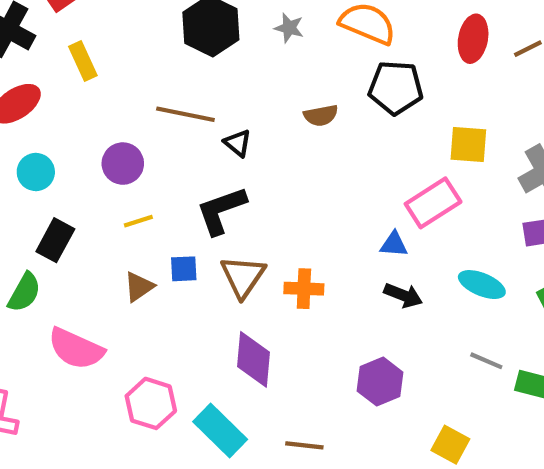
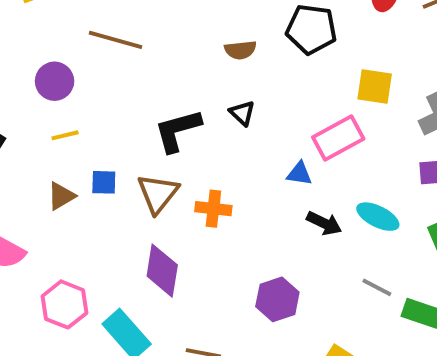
black triangle: (238, 143) -> (242, 113), moved
black L-shape: (221, 210) -> (178, 130), moved
black arrow: (403, 295) -> (324, 223), moved

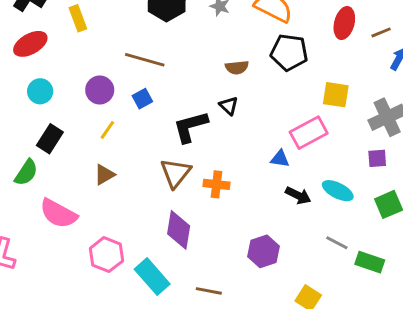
black triangle: (242, 113) -> (229, 106), moved
yellow line: (65, 135) -> (107, 130), turned -42
blue square: (104, 182) -> (142, 99), moved, turned -30

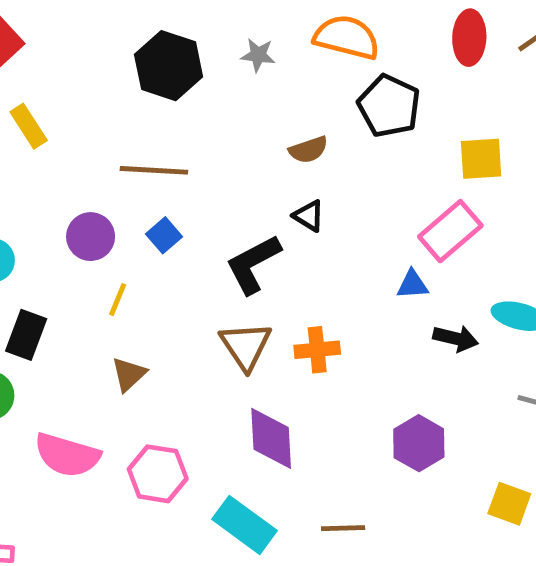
black pentagon: (289, 52) -> (389, 106), turned 30
pink hexagon: (106, 255) -> (158, 474), moved

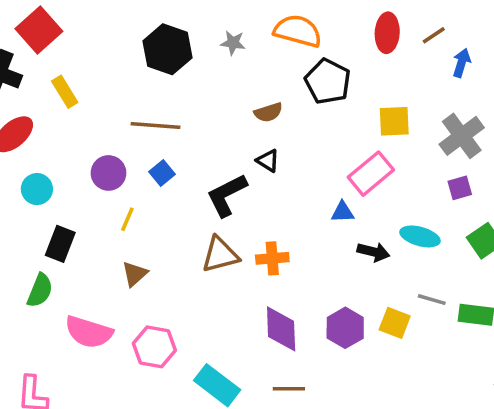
brown triangle: (246, 346) -> (220, 255), turned 48
purple diamond: (271, 438) -> (281, 329), moved
yellow square: (509, 504) -> (395, 323), moved

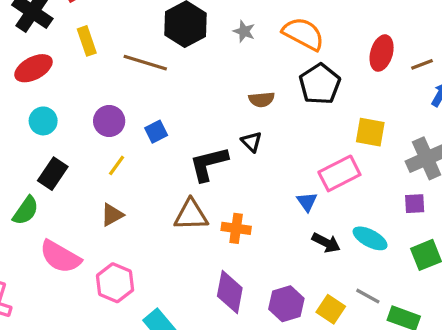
brown line: (156, 125) -> (145, 63), moved
blue triangle: (343, 212) -> (307, 202), turned 45

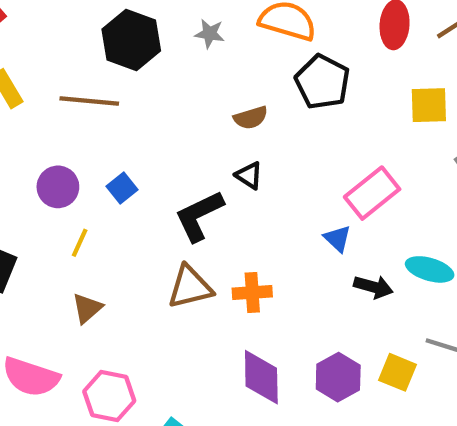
yellow square: (370, 132) -> (429, 105), moved

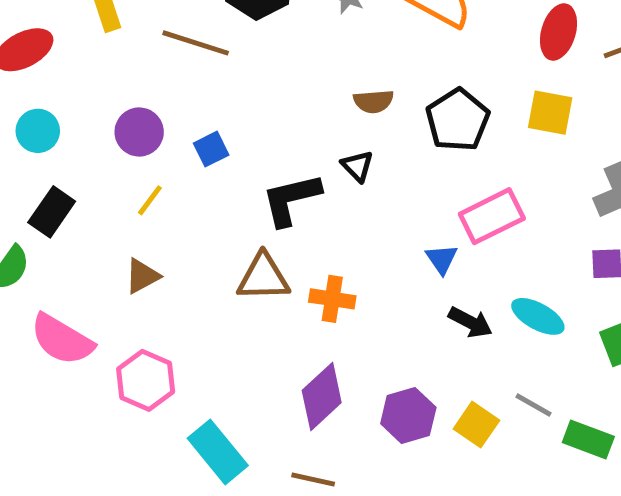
black pentagon: (322, 82) -> (458, 120), moved
yellow square: (429, 105) -> (550, 113), moved
purple diamond: (261, 377) -> (322, 397), turned 36

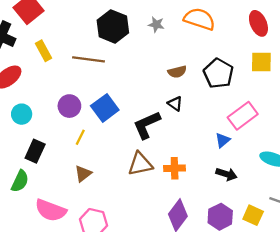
red ellipse: (559, 32) -> (258, 23), turned -30
blue square: (211, 149) -> (105, 108), size x1.6
blue triangle: (442, 259) -> (223, 140), turned 35
black arrow: (470, 322) -> (227, 174), moved

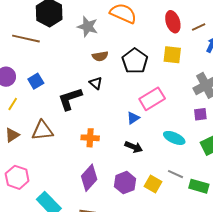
gray star: (156, 25) -> (88, 27), moved, size x1.5
blue square: (105, 108) -> (36, 81), size x0.7
brown triangle: (140, 164) -> (42, 130), moved

